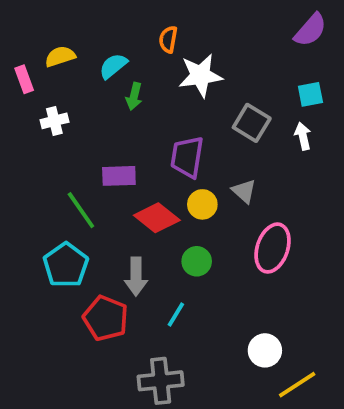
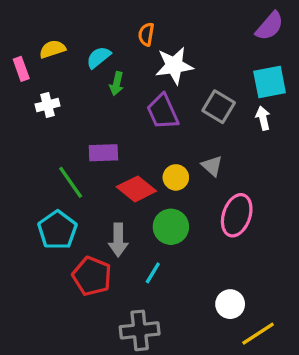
cyan square: (310, 94) -> (270, 82), size x1.5
purple trapezoid: (187, 157) -> (163, 112), moved, turned -33
green circle: (197, 261) -> (171, 227), size x1.4

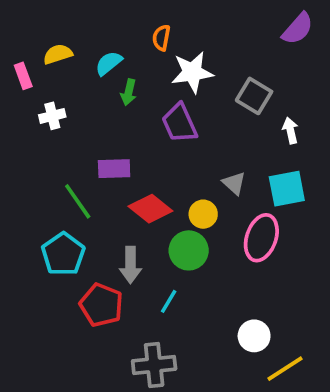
cyan square: (270, 82) -> (287, 189), moved
gray square: (219, 107) -> (254, 96), moved
yellow circle: (176, 177) -> (203, 214), moved

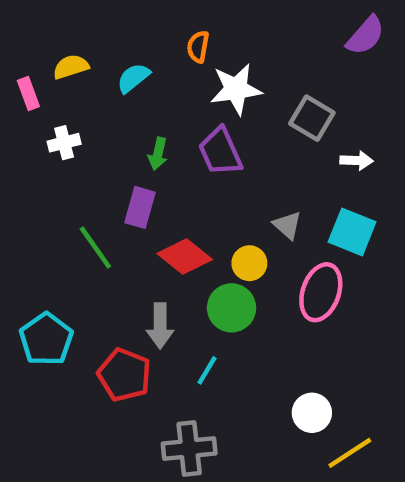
green arrow: (129, 92) -> (158, 154), moved
white arrow: (290, 130) -> (357, 161), turned 105
purple rectangle: (114, 169) -> (140, 207), turned -72
cyan square: (287, 189) -> (352, 232), turned 33
cyan pentagon: (63, 254) -> (46, 339), moved

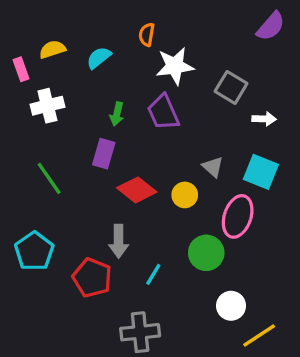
white cross: (64, 143) -> (47, 106), size x1.4
green line: (95, 248) -> (49, 178), moved
green circle: (232, 308) -> (206, 253), moved

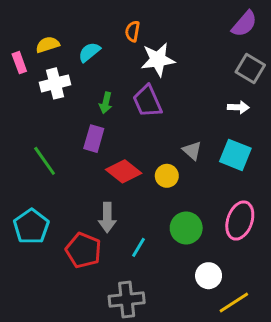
gray square: (231, 87) -> (250, 69), moved
white cross: (47, 106) -> (55, 83), moved
pink ellipse: (238, 216) -> (240, 221), moved

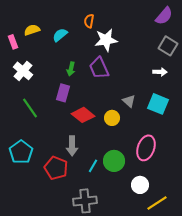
white cross: (55, 83) -> (23, 71), moved, turned -36
pink ellipse: (240, 221) -> (146, 148), moved
green circle: (186, 228) -> (114, 161), moved

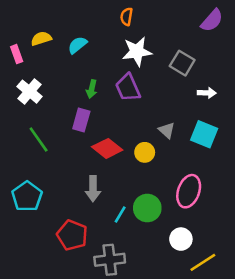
orange semicircle: (89, 21) -> (127, 17), moved
gray square: (168, 46) -> (182, 63), moved
red pentagon: (56, 168) -> (72, 235), moved

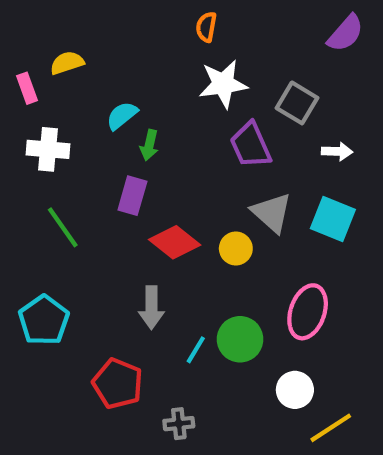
cyan semicircle: (77, 45) -> (122, 116), moved
purple trapezoid: (128, 88) -> (251, 145), moved
white cross: (30, 92) -> (48, 149), turned -35
gray triangle: (167, 130) -> (272, 213), size x1.5
gray cross: (110, 260) -> (179, 424), size x0.6

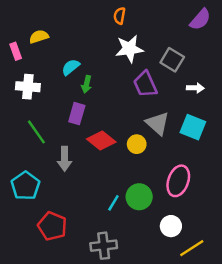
gray arrow: (151, 308) -> (65, 159), moved
red pentagon: (118, 384) -> (52, 226), moved
gray cross: (179, 424) -> (104, 246), size x1.5

